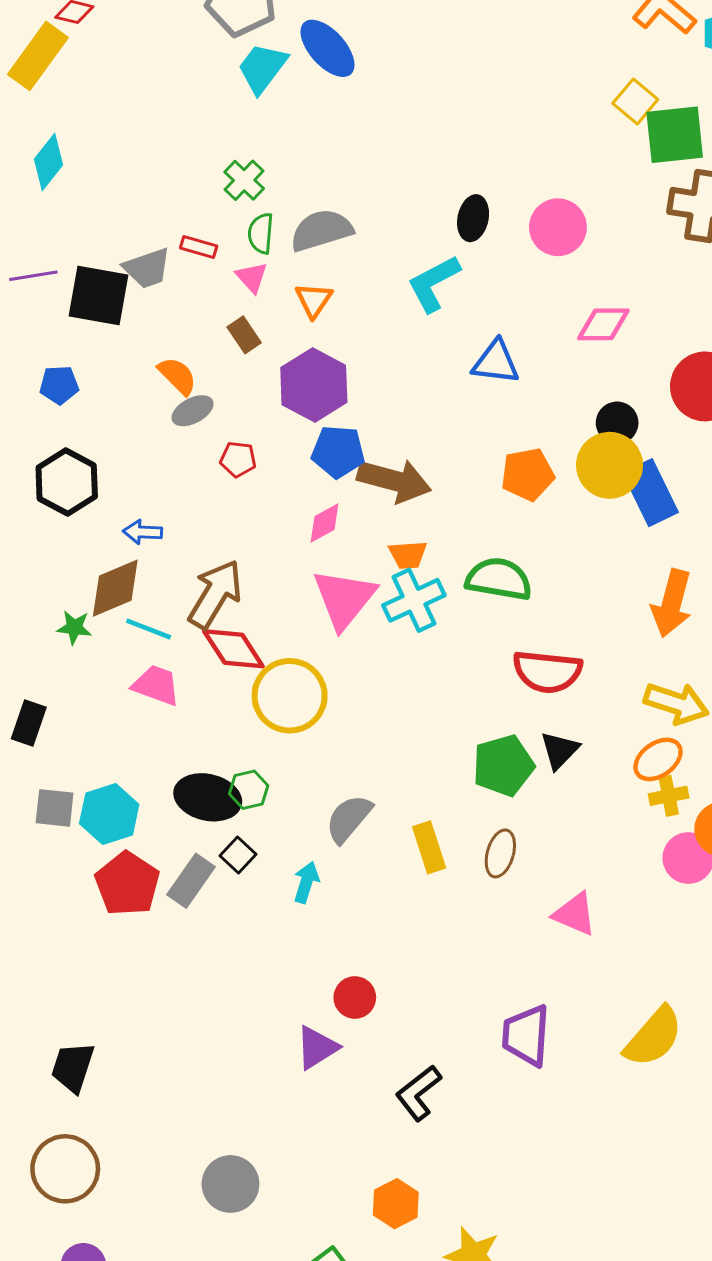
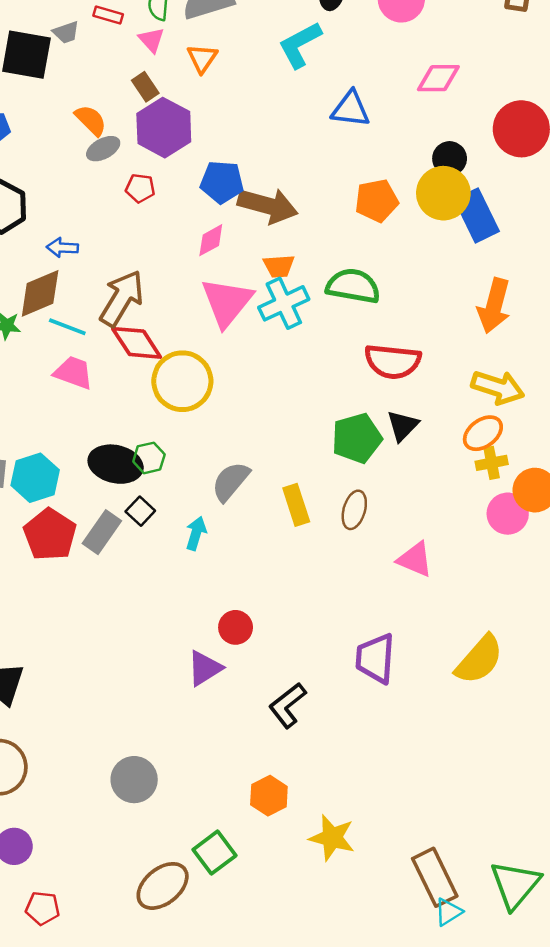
gray trapezoid: (147, 268) -> (66, 32), size x0.7
purple hexagon: (314, 385) -> (164, 128), moved

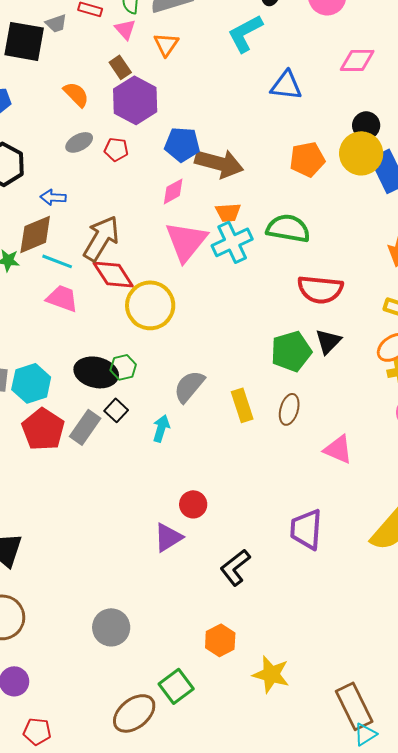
gray ellipse: (103, 149) -> (79, 142), moved

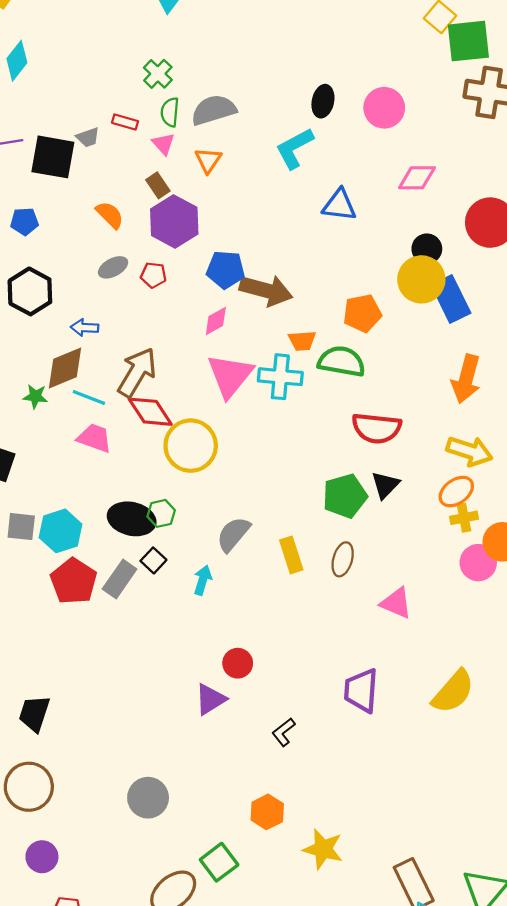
orange pentagon: (307, 159) -> (362, 313), moved
orange trapezoid: (228, 212) -> (302, 341), moved
cyan cross: (232, 242) -> (280, 377), turned 30
black L-shape: (235, 567) -> (284, 732), size x0.7

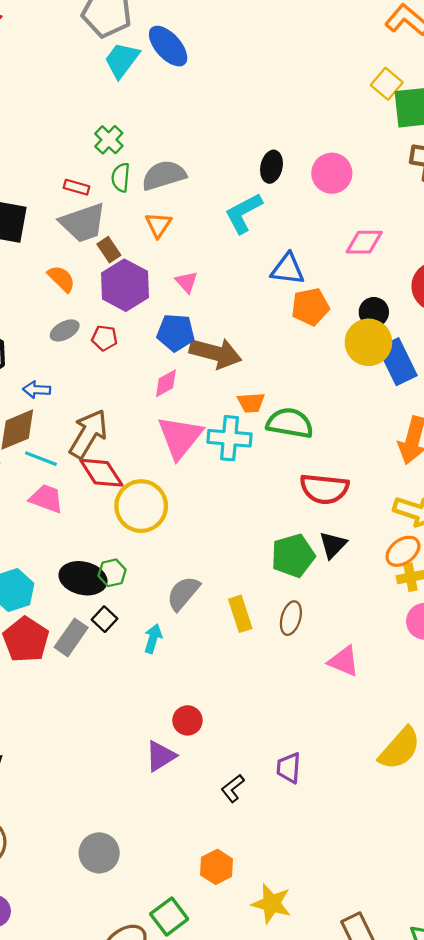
gray trapezoid: (88, 137) -> (83, 223), moved, size x2.0
pink triangle: (163, 144) -> (186, 282), moved
orange pentagon: (362, 313) -> (310, 307), moved
purple trapezoid: (361, 691) -> (289, 768), moved, size x0.7

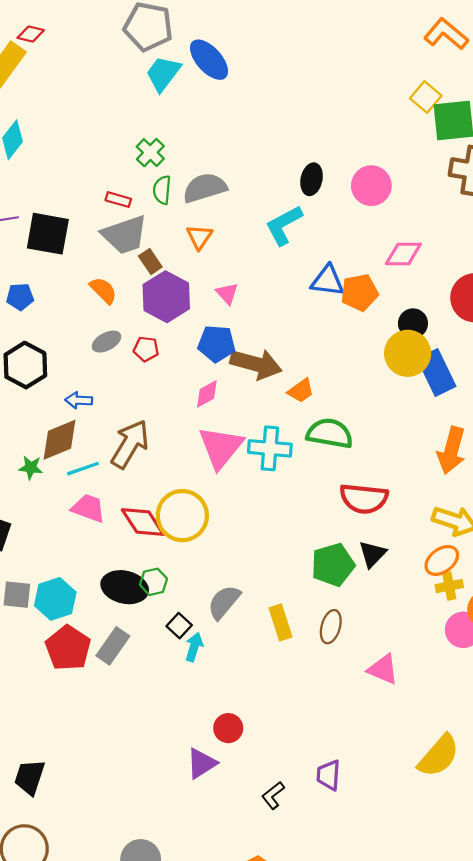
orange pentagon: (310, 307) -> (360, 292), moved
orange trapezoid: (251, 403) -> (301, 391), moved, turned -32
cyan line: (41, 459) -> (83, 469), turned -40
red diamond: (101, 473) -> (143, 522), moved
black square: (105, 619) -> (179, 626), moved

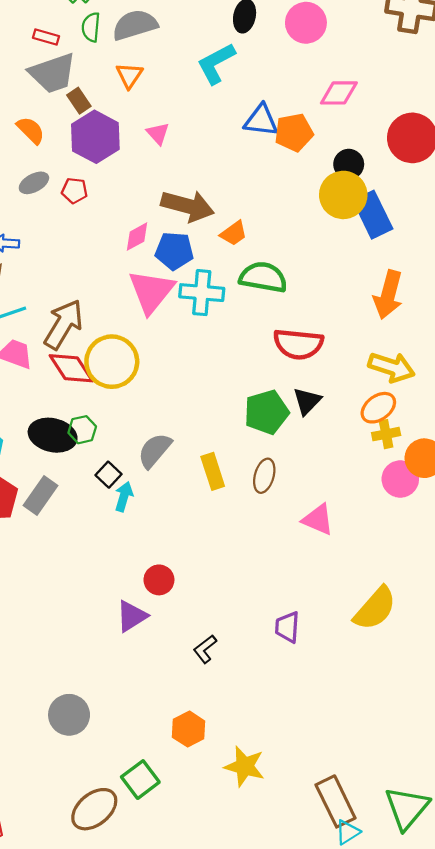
blue pentagon: (216, 344) -> (174, 251), moved
brown arrow: (130, 444) -> (64, 324), moved
purple trapezoid: (329, 775) -> (287, 627), moved

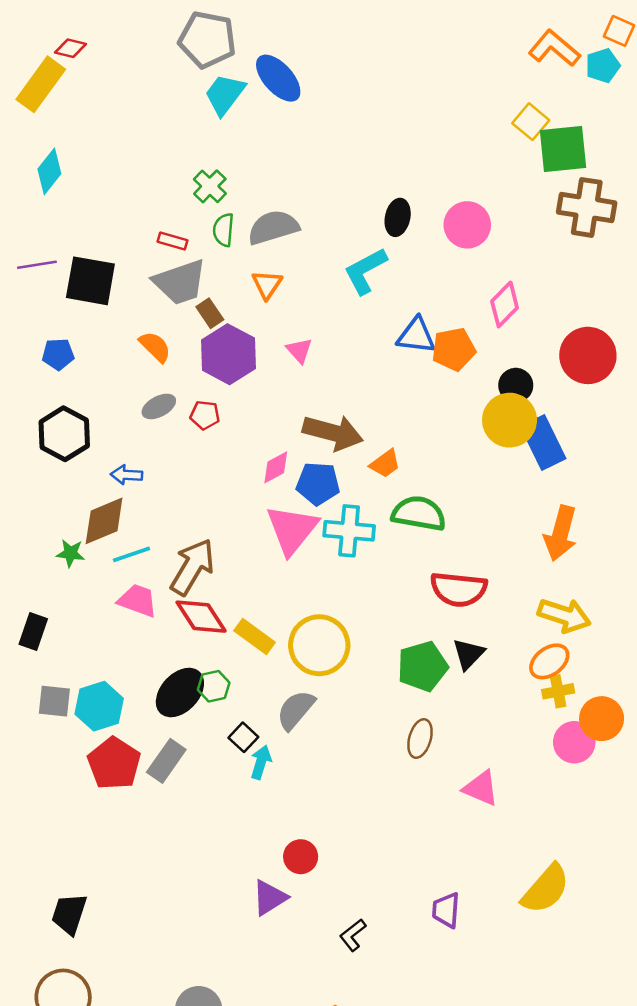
pink diamond: (339, 93) -> (505, 304), turned -45
yellow circle: (112, 362) -> (319, 645), moved
black ellipse: (53, 435) -> (180, 693), turned -60
yellow rectangle: (213, 471) -> (255, 637), moved, turned -36

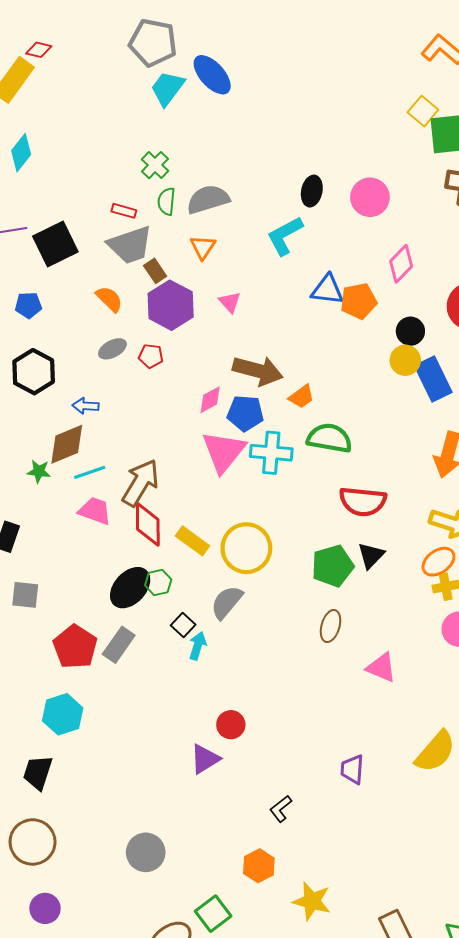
black square: (90, 281) -> (55, 244), turned -36
yellow circle: (510, 420) -> (405, 360), size x0.7
red diamond: (201, 617) -> (148, 524), turned 33
cyan hexagon: (99, 706) -> (63, 714), moved
black L-shape: (353, 935) -> (281, 809), moved

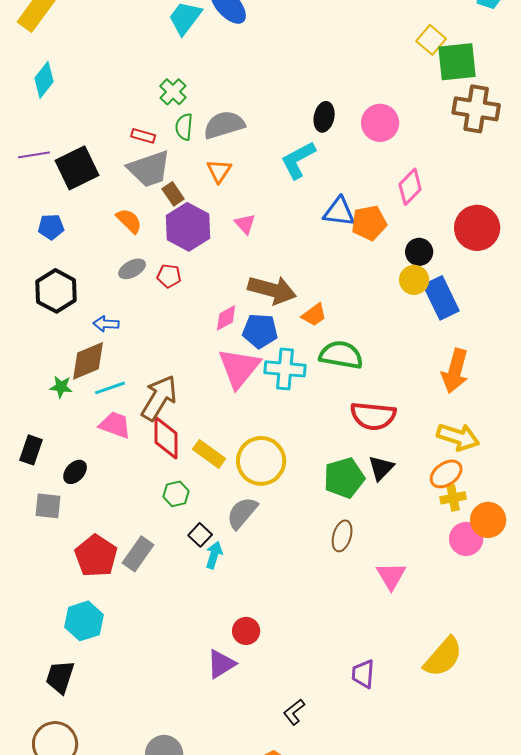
black ellipse: (130, 588) -> (75, 472), moved, size x0.6
pink triangle: (381, 668) -> (391, 576), turned 36

